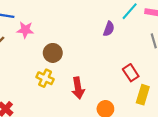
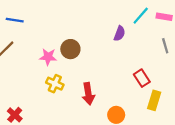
pink star: (25, 30) -> (48, 57), moved
brown circle: (53, 53) -> (70, 49), moved

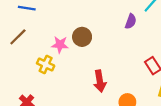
yellow cross: (55, 84) -> (46, 64), moved

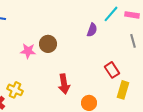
yellow cross: (46, 64) -> (15, 90), moved

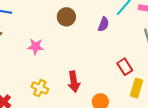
brown circle: (48, 44) -> (66, 17), moved
yellow cross: (15, 90) -> (40, 88), moved

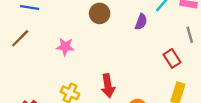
red rectangle: (125, 67) -> (172, 58), moved

